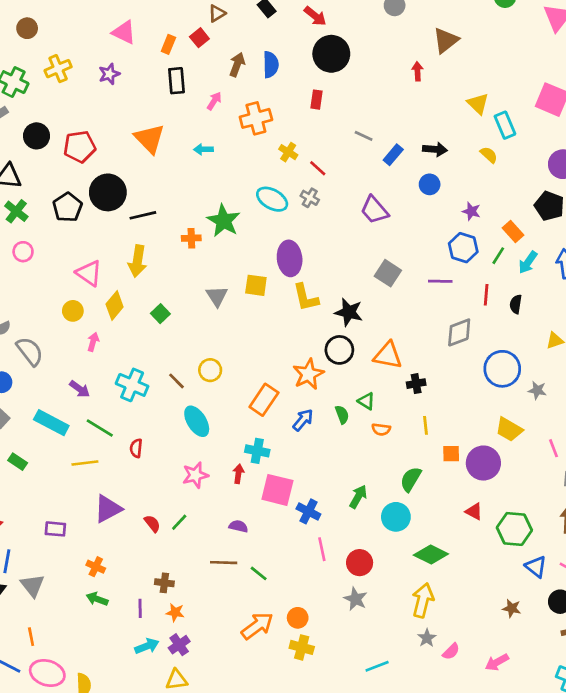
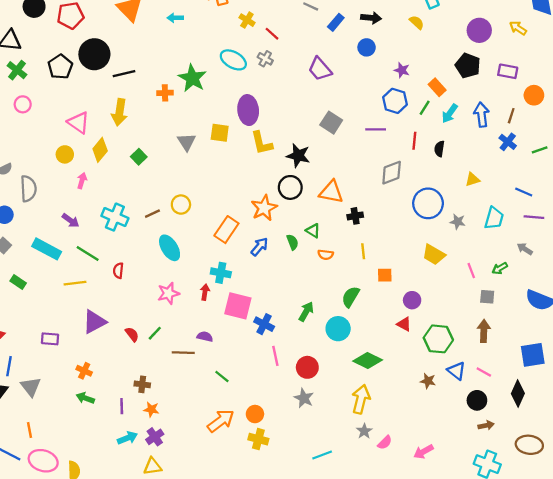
gray semicircle: (30, 351) -> (28, 189), turned 35
brown line: (176, 381) -> (152, 214), turned -70
purple circle: (483, 463) -> (412, 300), moved, size x0.6
brown line: (224, 563) -> (183, 353), moved
brown star: (512, 608) -> (428, 381), moved

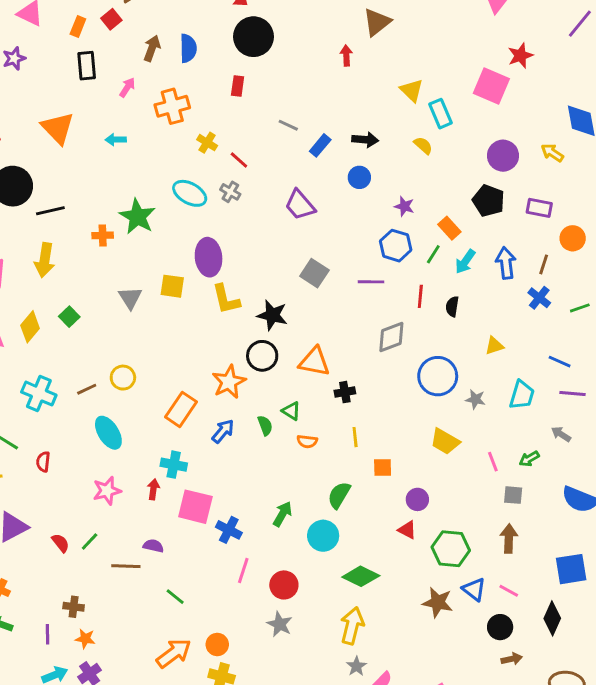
yellow diamond: (100, 150) -> (30, 327), moved
pink line: (275, 356) -> (243, 570), turned 30
brown star: (428, 381) -> (438, 602), size x1.5

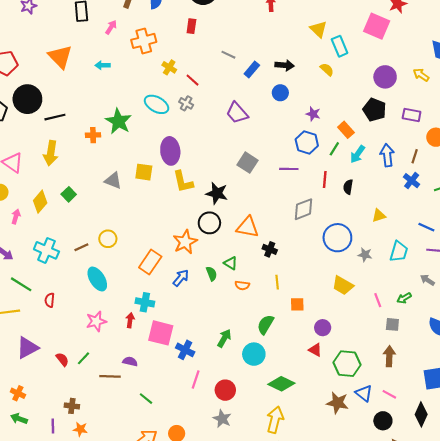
gray triangle: (130, 298) -> (113, 181), turned -36
black cross: (345, 392) -> (270, 249), turned 32

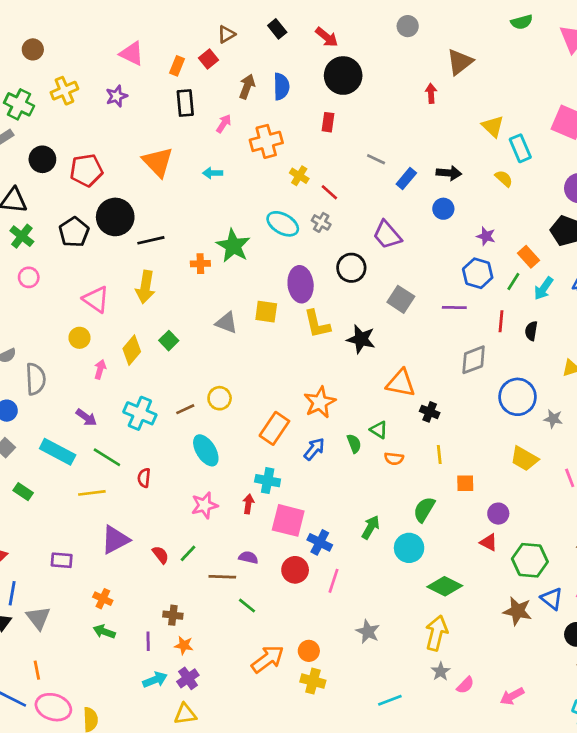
black circle: (209, 223) -> (351, 268), moved
red circle: (225, 390) -> (295, 570), moved
green line: (146, 399) -> (247, 606), moved

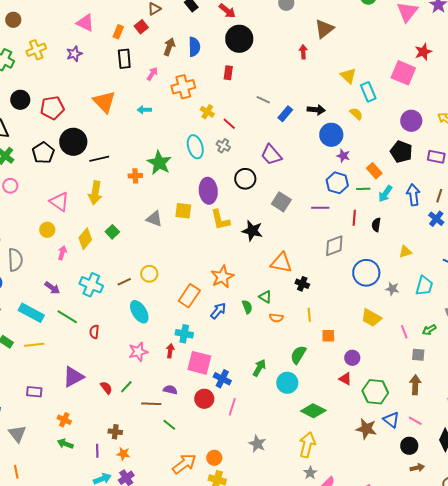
blue circle: (443, 209) -> (331, 135), moved, size x1.5
cyan ellipse: (283, 224) -> (195, 147), turned 45
green line: (513, 281) -> (363, 189), turned 56
yellow line: (92, 493) -> (34, 345), moved

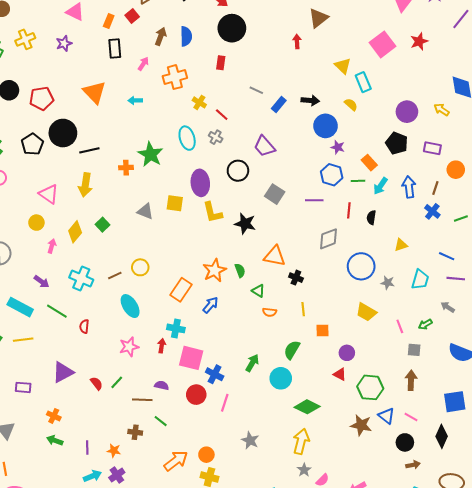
pink square: (403, 73) -> (382, 44), moved, turned 30
green semicircle: (247, 307) -> (240, 270), moved
brown cross: (115, 432) -> (135, 432), moved

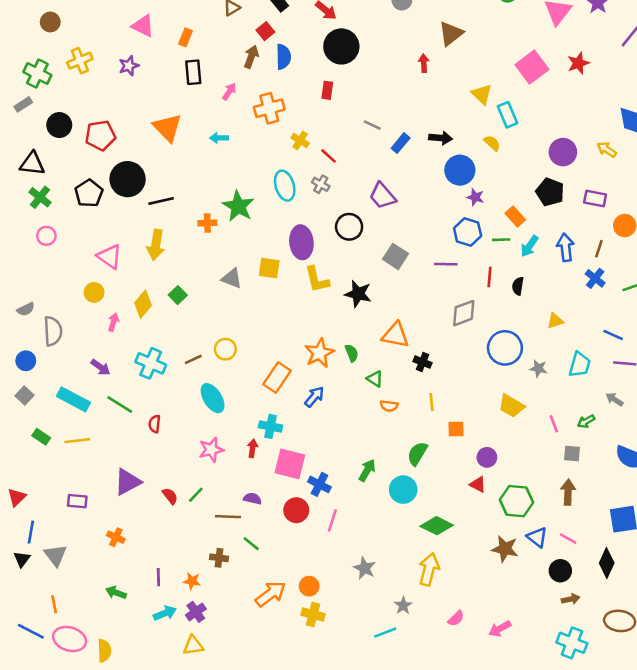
red square: (132, 16) -> (265, 31), moved
green arrow: (55, 440) -> (116, 593), moved
gray star: (304, 470) -> (403, 606), moved

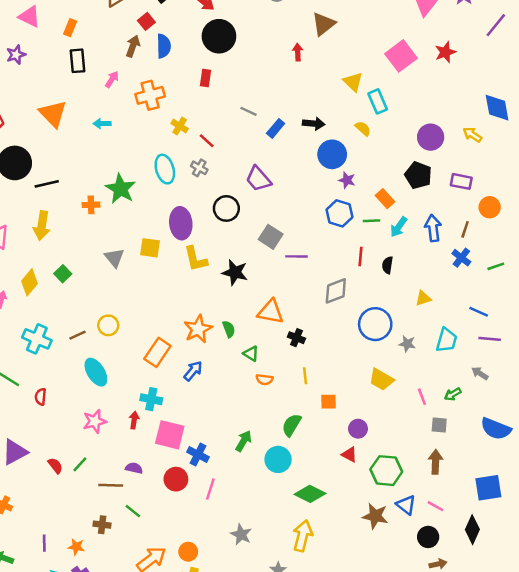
purple line: (446, 264) -> (296, 256), moved
gray triangle: (232, 278) -> (114, 258), turned 30

